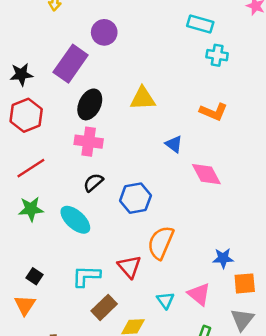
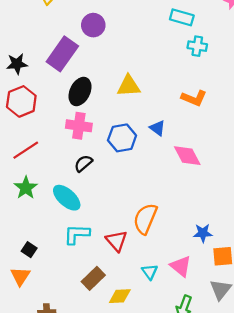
blue hexagon: (135, 198) -> (122, 138), moved
green star: (31, 209) -> (26, 188), turned -30
cyan L-shape: (86, 276) -> (77, 234), moved

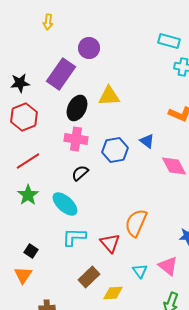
yellow triangle: (129, 86) -> (109, 96), moved

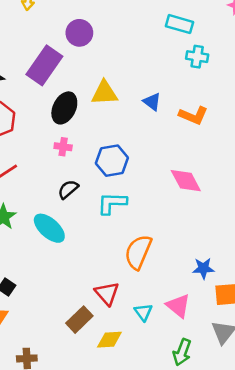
pink cross: (76, 139) -> (63, 147), size x0.6
blue triangle: (147, 141) -> (152, 102), moved
cyan L-shape: (74, 237) -> (112, 203), moved
red triangle: (110, 243) -> (107, 293), moved

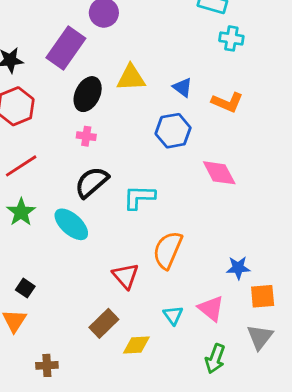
blue hexagon: (112, 161) -> (173, 131), moved
black semicircle: (68, 189) -> (92, 182), size x1.5
red triangle: (107, 293) -> (126, 276), moved

